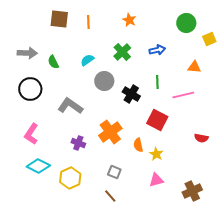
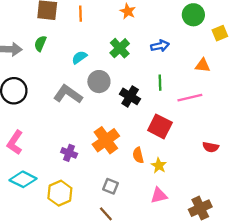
green semicircle: (53, 62) -> (40, 44), moved, turned 48
gray L-shape: (70, 106) -> (68, 94), moved

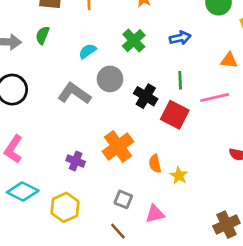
red square: (160, 126) -> (175, 115), moved
pink triangle: (159, 195) -> (155, 214), moved

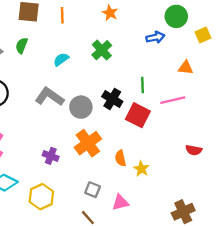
blue arrow: (180, 38) -> (155, 37), moved
gray circle: (110, 79) -> (81, 107), moved

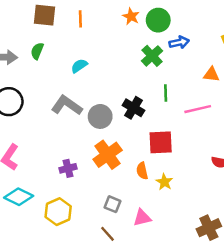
green circle: (176, 16) -> (158, 20), moved
green cross: (102, 50) -> (152, 56), moved
red square: (138, 115) -> (161, 142), moved, turned -30
purple cross: (51, 156) -> (68, 168), turned -35

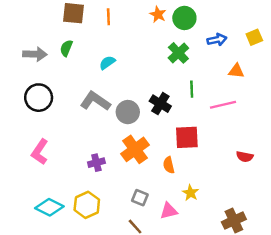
blue arrow: (179, 42) -> (217, 40), moved
yellow star: (164, 182) -> (190, 193), moved
cyan diamond: (19, 197) -> (49, 207), moved

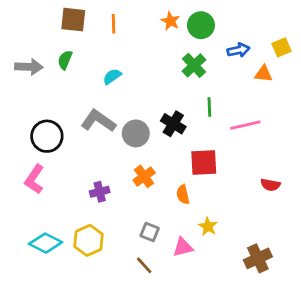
orange triangle: (236, 71) -> (263, 74), moved
black circle: (39, 98) -> (47, 136), moved
orange cross: (135, 149) -> (144, 176), size x0.7

